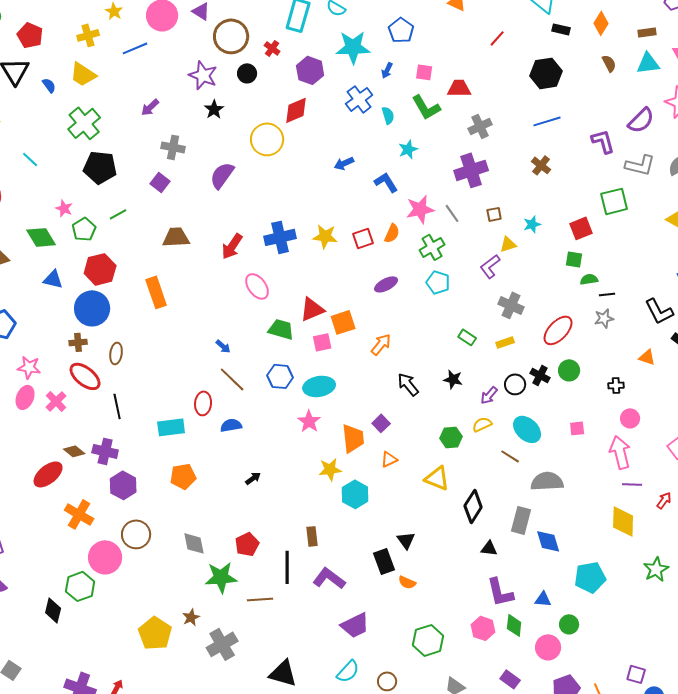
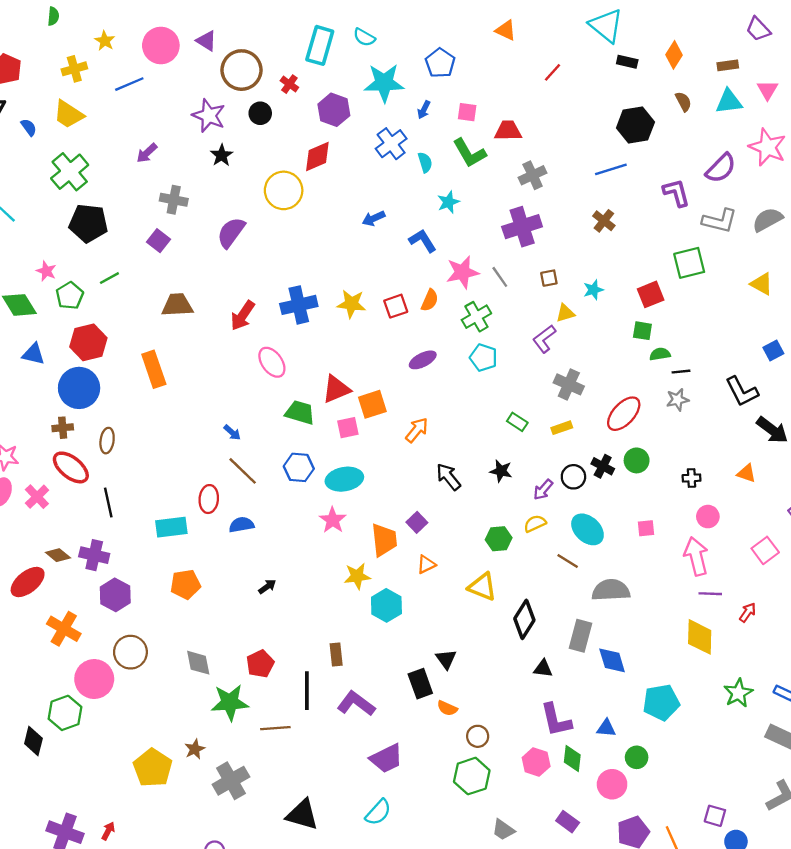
black hexagon: (546, 73) -> (635, 125), moved
orange triangle: (647, 357) -> (746, 473), moved
brown circle: (387, 681) -> (478, 736), moved

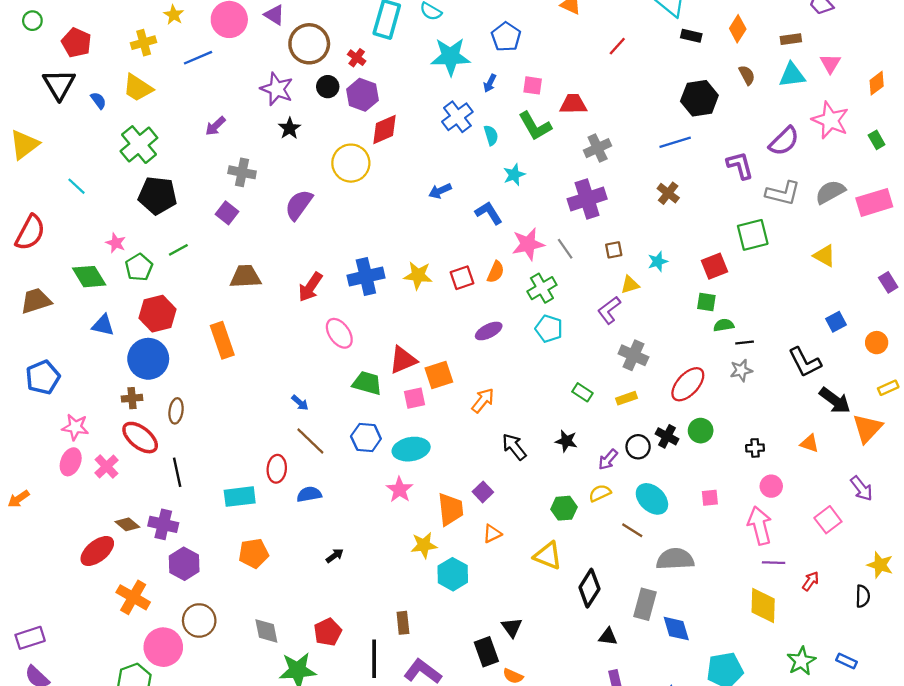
purple hexagon: (334, 110) -> (362, 95), moved

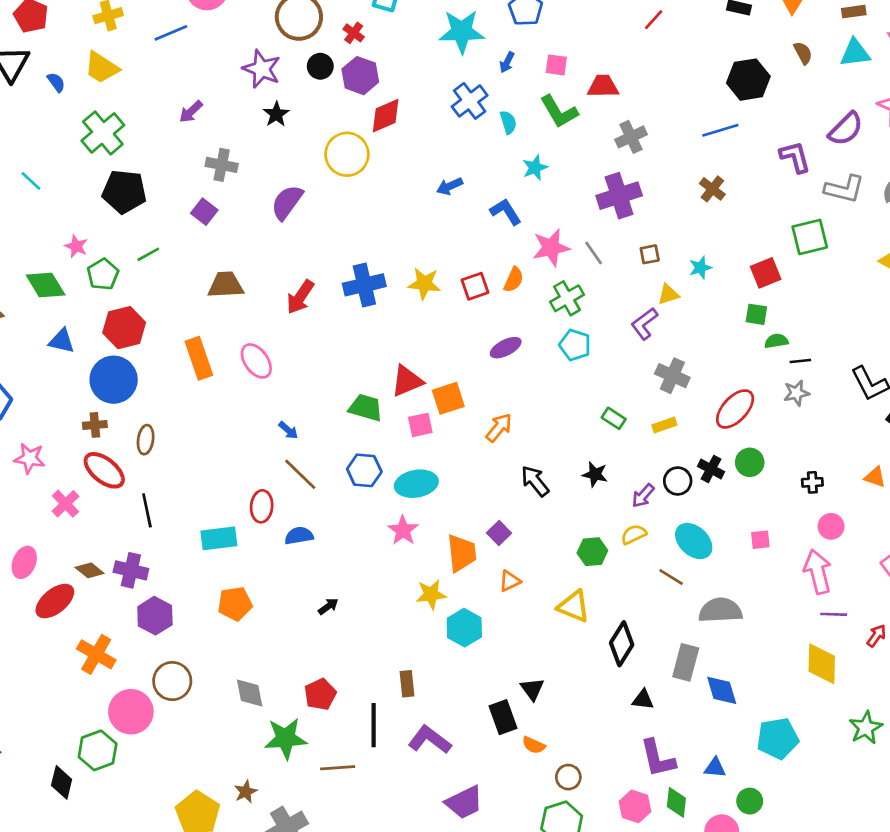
pink ellipse: (339, 333) -> (256, 361), moved
pink ellipse: (71, 462) -> (24, 562), moved

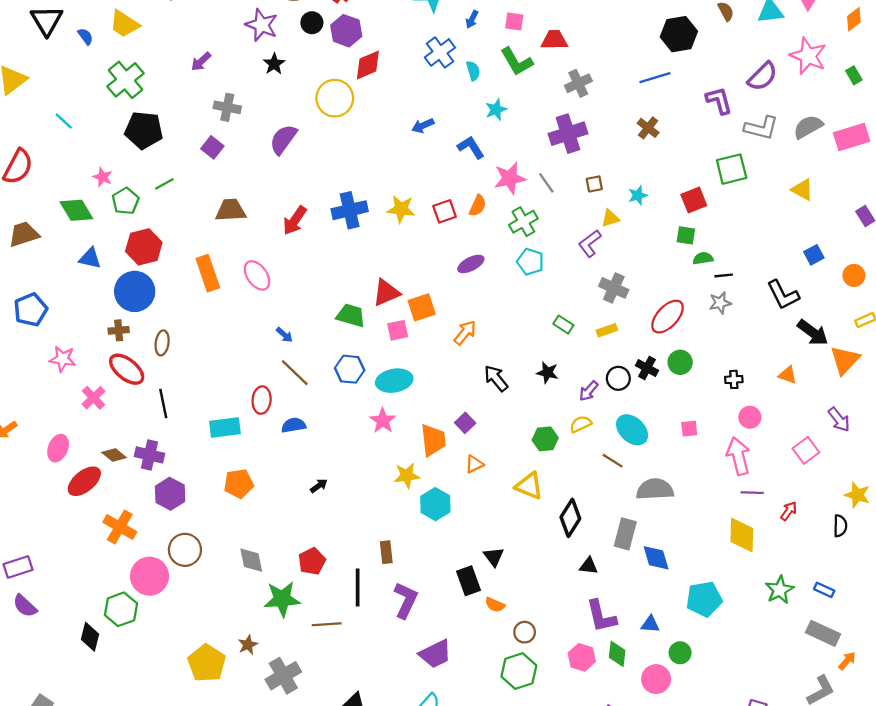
purple L-shape: (430, 740) -> (406, 600), turned 78

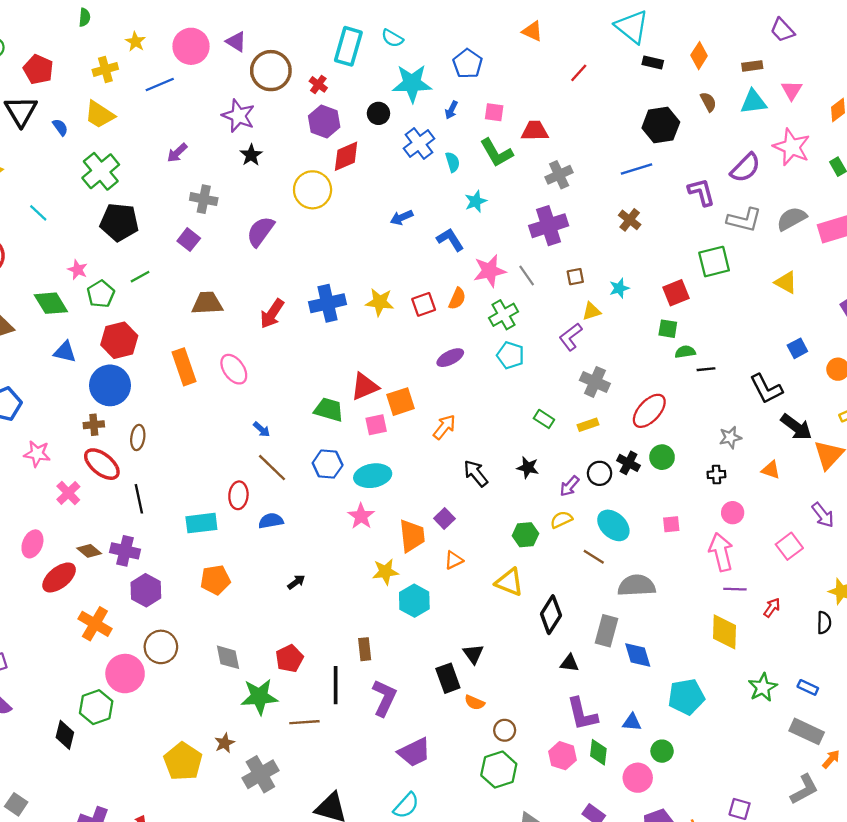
black circle: (312, 23) -> (378, 113), moved
gray star: (720, 303) -> (730, 437), moved

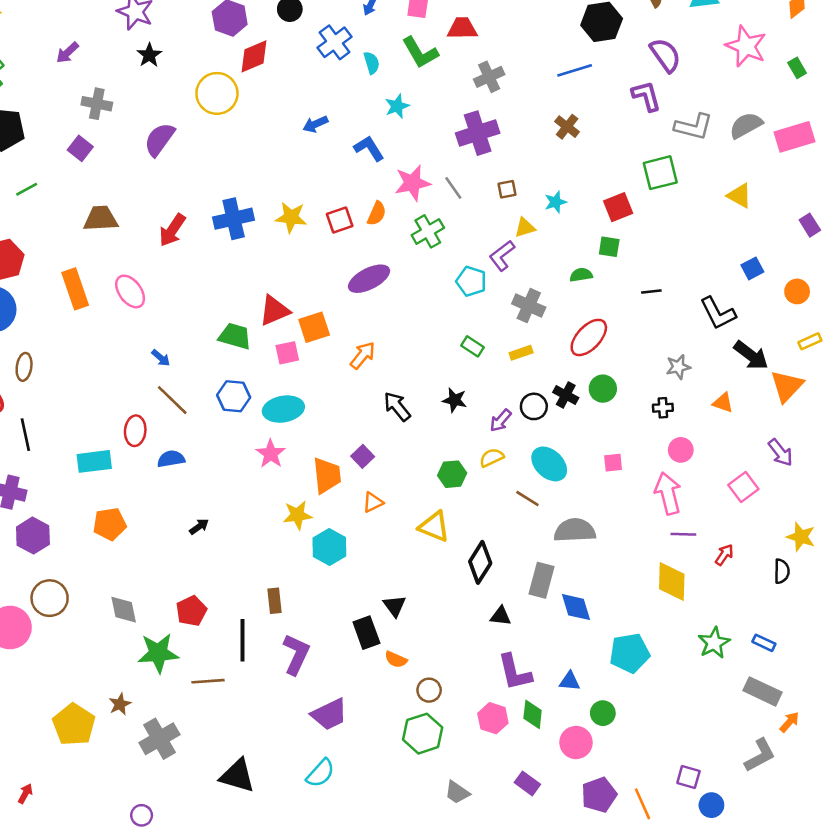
purple semicircle: (745, 168) -> (665, 55), moved, turned -80
green semicircle: (685, 352) -> (581, 275), moved
cyan pentagon: (510, 355) -> (471, 281), moved
purple ellipse: (450, 358) -> (369, 279), size x1.4

